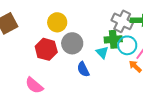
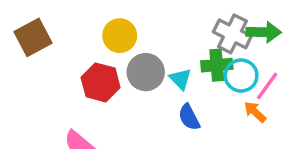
cyan triangle: (102, 52) -> (180, 79), moved
blue semicircle: (83, 69) -> (189, 117), moved

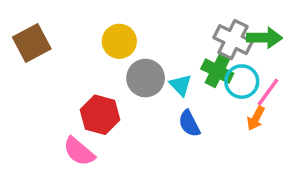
green cross: (217, 65) -> (217, 71), turned 32
red hexagon: (101, 82) -> (100, 115), moved
orange arrow: (255, 112) -> (256, 118), turned -105

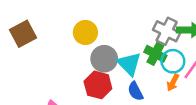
cyan triangle: (181, 85) -> (129, 64), size x1.5
red hexagon: (100, 115) -> (98, 85), moved
orange arrow: (256, 118) -> (173, 82), moved

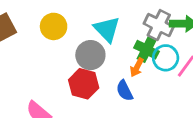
yellow circle: (85, 32) -> (54, 26), moved
cyan triangle: (129, 64) -> (107, 29), moved
orange arrow: (173, 82) -> (137, 67), moved

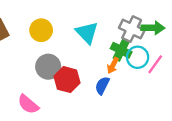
gray circle: (90, 55) -> (48, 67), moved
blue semicircle: (125, 91) -> (102, 85), turned 54

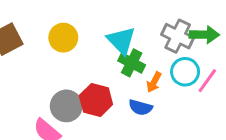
green cross: (121, 50) -> (132, 63), moved
gray circle: (48, 67) -> (66, 106), moved
blue semicircle: (102, 85) -> (140, 107), turned -102

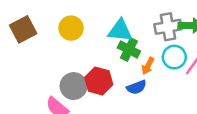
gray cross: (178, 36) -> (168, 27), turned -36
cyan triangle: (121, 41) -> (120, 31), turned -40
blue semicircle: (140, 107) -> (137, 87), turned -36

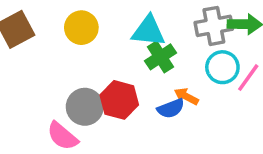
green cross: (129, 49) -> (160, 57), turned 30
orange arrow: (148, 66) -> (186, 96), moved, turned 90

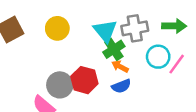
gray cross: (214, 26) -> (135, 28), moved
cyan triangle: (148, 31) -> (105, 31), turned 45
orange arrow: (186, 96) -> (120, 67), moved

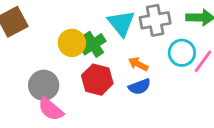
yellow circle: (57, 28) -> (72, 43), moved
green cross: (114, 49) -> (93, 44), moved
gray circle: (60, 85) -> (44, 85), moved

